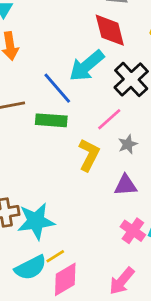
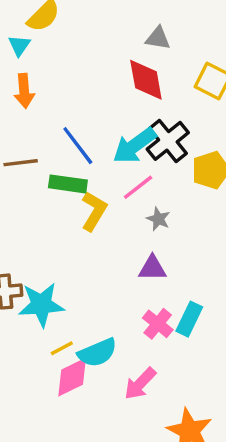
cyan arrow: (87, 66) -> (135, 146), moved
gray star: (128, 144) -> (158, 219), turned -30
yellow L-shape: (89, 155) -> (94, 211), moved
cyan semicircle: (31, 268) -> (97, 353), moved

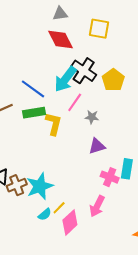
cyan semicircle: (97, 353) -> (45, 214), moved, size x0.6
pink arrow: (140, 384) -> (97, 206), moved

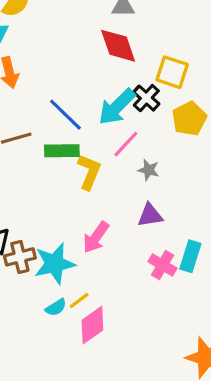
yellow square: (99, 29) -> (172, 72), moved
black cross: (84, 71) -> (146, 98), size x0.7
pink arrow: (97, 206) -> (96, 237), moved

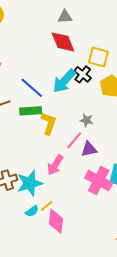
pink line: (126, 144) -> (74, 140), moved
pink cross: (163, 265) -> (99, 180), size x1.5
pink diamond: (92, 325) -> (56, 221), turned -45

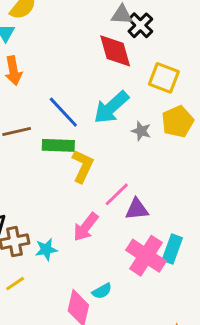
black cross: (83, 74) -> (140, 25), moved
gray star: (87, 120) -> (141, 131), moved
cyan star: (30, 183) -> (46, 249), size x0.6
yellow line: (47, 206) -> (15, 284), moved
cyan semicircle: (32, 211) -> (102, 291), moved

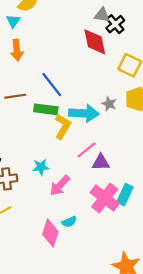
cyan arrow: (111, 107) -> (84, 113), moved, turned -140
pink arrow: (86, 227) -> (60, 186), moved
cyan star: (46, 249) -> (41, 167), moved

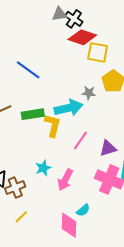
red diamond: (95, 42) -> (82, 37), moved, turned -44
blue line: (52, 85) -> (28, 70), moved
purple triangle: (101, 162) -> (108, 148), moved

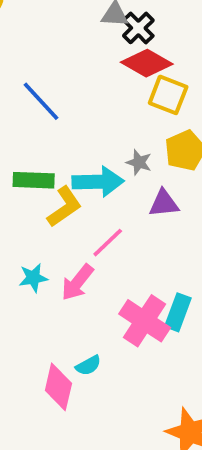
yellow L-shape: (53, 125) -> (64, 207), turned 30
purple triangle: (108, 148) -> (164, 203), moved
pink arrow: (65, 180) -> (77, 282), moved

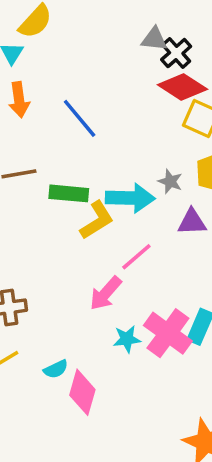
cyan star: (33, 278) -> (127, 339), moved
cyan semicircle: (88, 365) -> (56, 369), moved

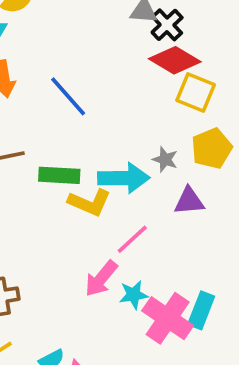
yellow L-shape: (97, 220) -> (89, 202), turned 57
cyan star: (127, 339) -> (134, 295), moved

